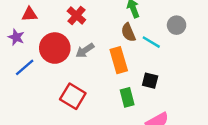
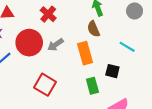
gray circle: (177, 25) -> (135, 11), moved
cyan line: (151, 42) -> (127, 47), moved

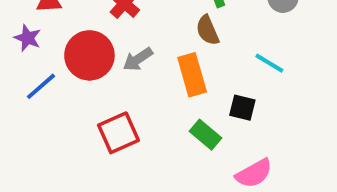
red square: (45, 85) -> (118, 133), turned 35
green rectangle: (92, 86) -> (206, 135), turned -35

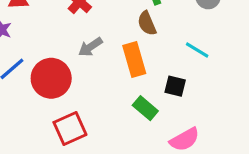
red circle: (89, 55) -> (51, 78), moved
red square: (118, 133) -> (70, 129), moved

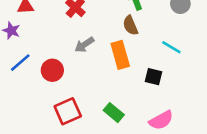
red circle: (51, 78) -> (52, 70), size x0.7
green rectangle: (145, 108) -> (114, 113), moved

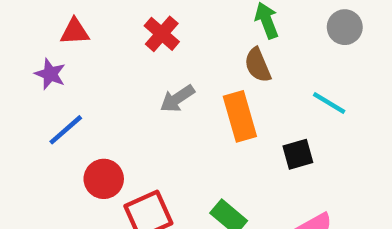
red circle: (52, 70) -> (104, 179), moved
black square: (153, 77) -> (298, 154), turned -30

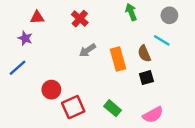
brown semicircle: (258, 65) -> (144, 54), moved
cyan line: (329, 103) -> (162, 40), moved
blue line: (66, 130) -> (17, 68), moved

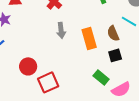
gray arrow: (87, 50) -> (61, 30), turned -63
green rectangle: (113, 108) -> (101, 77), moved

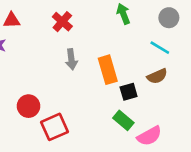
brown semicircle: (113, 33) -> (157, 76), moved, turned -91
black square: (115, 55) -> (129, 92), moved

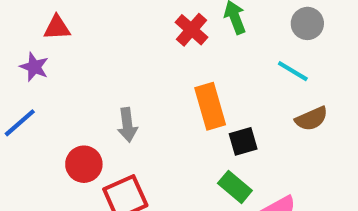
red cross: (62, 22) -> (191, 30), moved
gray arrow: (71, 59) -> (127, 125), moved
brown semicircle: (157, 76) -> (311, 119), moved

